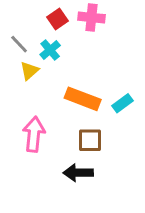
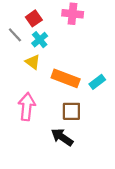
red square: (57, 19) -> (34, 18), moved
yellow triangle: (29, 71) -> (33, 62), moved, turned -42
black arrow: (78, 173) -> (62, 137), turned 35

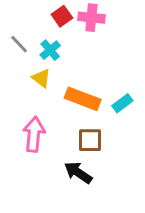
red square: (34, 18) -> (62, 16), moved

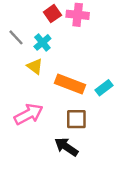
pink arrow: (34, 134) -> (29, 114), turned 56

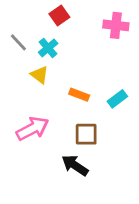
pink cross: (78, 15) -> (116, 25), moved
orange rectangle: (70, 84) -> (79, 95), size x0.6

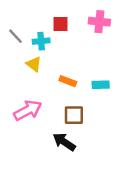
red square: (59, 15) -> (61, 24), moved, turned 35
cyan cross: (48, 48) -> (41, 41), turned 35
cyan rectangle: (117, 99) -> (101, 85), turned 35

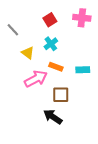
red square: (61, 24) -> (50, 20), turned -32
cyan cross: (41, 41) -> (51, 44), moved, turned -32
pink arrow: (28, 110) -> (36, 79), moved

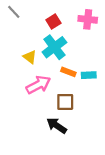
gray line: (13, 30) -> (14, 12), moved
cyan cross: (51, 44) -> (54, 47), size x1.6
orange rectangle: (56, 67) -> (68, 72), moved

